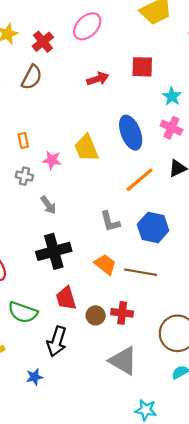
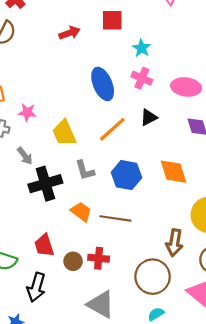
yellow trapezoid: (86, 148) -> (64, 133), moved
black cross: (54, 251) -> (45, 184), moved

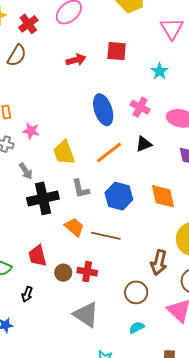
cyan star: (142, 48) -> (160, 71), moved
brown circle: (153, 277) -> (136, 292), size x0.7
black arrow: (36, 287) -> (27, 294), size x0.6

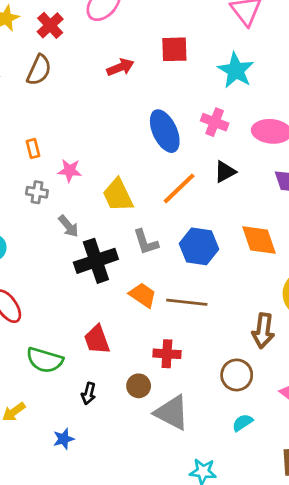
cyan star: (160, 71) -> (236, 70), size x1.5
brown circle: (63, 273) -> (139, 386), moved

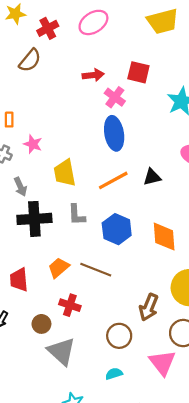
pink cross: (215, 122) -> (115, 97), moved
orange trapezoid: (143, 295) -> (59, 268), moved, turned -90

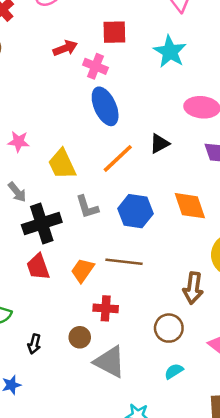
red trapezoid: (19, 280) -> (38, 267), moved

